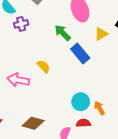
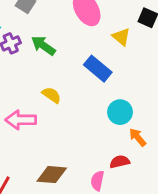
green arrow: (63, 33) -> (43, 46), moved
yellow triangle: (101, 34) -> (121, 37), turned -40
cyan circle: (81, 102) -> (120, 112), moved

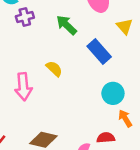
green arrow: (43, 46) -> (66, 25), moved
pink arrow: (21, 120) -> (23, 87), turned -104

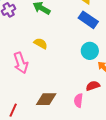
blue rectangle: (99, 51) -> (88, 20), moved

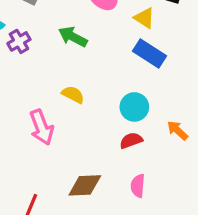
cyan circle: (90, 51) -> (134, 107), moved
red semicircle: (93, 86) -> (131, 141), moved

